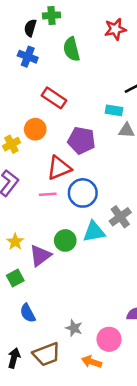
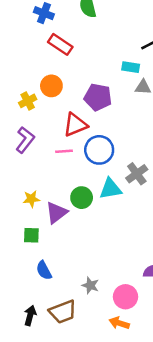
red rectangle: (54, 98) -> (60, 44), moved
yellow star: (15, 242) -> (31, 199), turned 30
green square: (15, 278) -> (31, 235), turned 30
orange arrow: (91, 362) -> (119, 323), moved

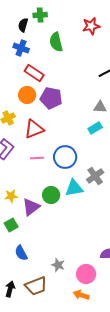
cyan rectangle: (131, 67) -> (95, 128), moved, turned -40
orange circle: (51, 86) -> (27, 95), moved
purple pentagon: (98, 97) -> (51, 98), moved
red triangle: (75, 125) -> (34, 129), moved
green square: (31, 235) -> (11, 225), turned -32

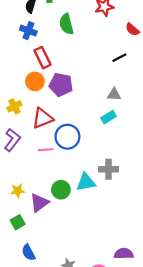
red rectangle: (34, 73) -> (43, 58), turned 30
blue circle: (65, 157) -> (67, 137), moved
gray cross: (95, 176) -> (109, 169), turned 36

